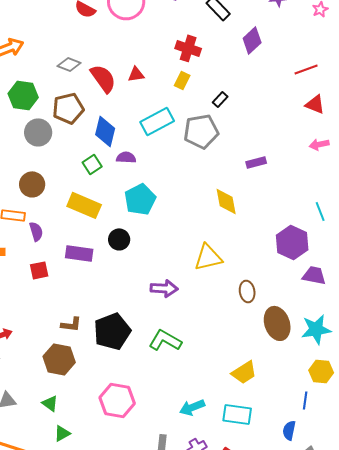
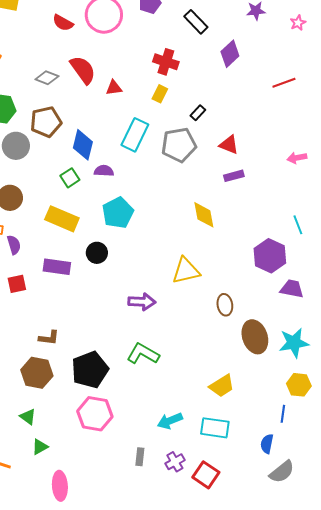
red semicircle: (103, 78) -> (83, 70), moved
red triangle: (315, 104) -> (229, 145), moved
cyan rectangle: (157, 121) -> (135, 135), turned -36
black pentagon: (112, 331) -> (90, 370), moved

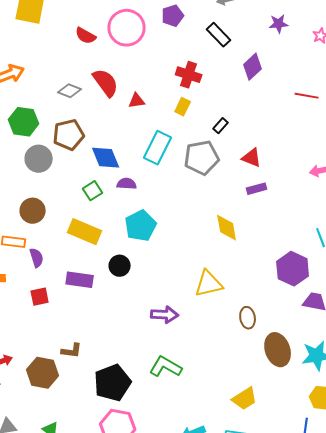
red line: (284, 83) -> (307, 96), turned 30
blue diamond: (83, 145) -> (106, 158), turned -36
brown hexagon: (37, 373) -> (43, 373), moved

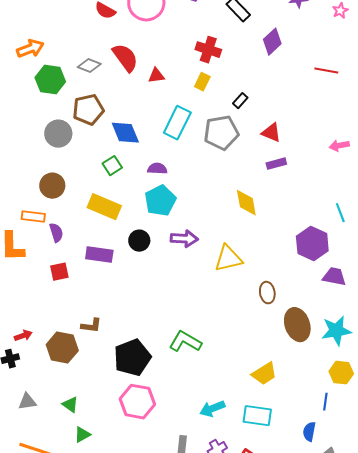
green hexagon: (24, 122) -> (50, 80), moved
purple semicircle: (127, 184) -> (157, 169), moved
purple arrow: (165, 315) -> (184, 239), moved

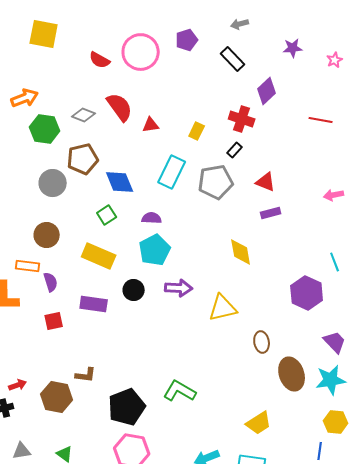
red cross: (208, 50) -> (242, 119), moved
purple trapezoid: (334, 277) -> (335, 342), moved, turned 35

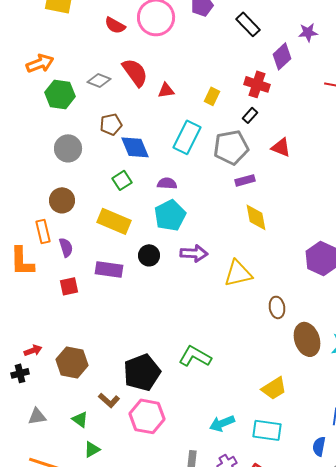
purple star: (293, 48) -> (308, 32), moved
brown pentagon: (83, 159) -> (111, 124), moved, size x0.7
purple rectangle: (271, 213) -> (245, 180), moved
orange rectangle: (28, 266) -> (43, 231), turned 70
brown L-shape: (86, 375) -> (109, 400), moved, turned 35

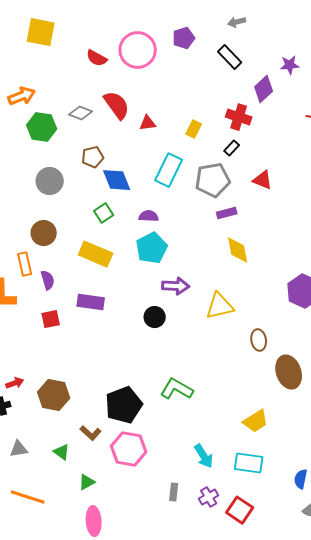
black circle: (149, 255) -> (155, 317), moved
cyan arrow: (222, 423) -> (204, 456), turned -100
green triangle: (92, 449) -> (87, 482), moved

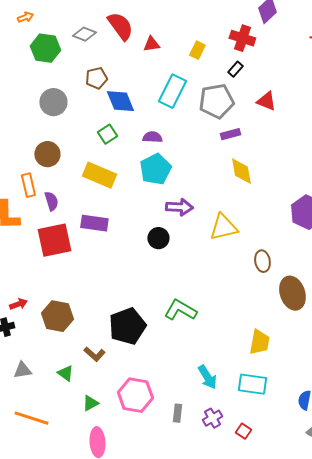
orange arrow: (22, 96) -> (25, 17), size x0.6
red square: (51, 319) -> (54, 240), size x1.8
yellow trapezoid: (256, 421) -> (259, 342), turned -48
pink hexagon: (129, 449) -> (135, 395), moved
red square: (240, 510) -> (243, 431), size x0.6

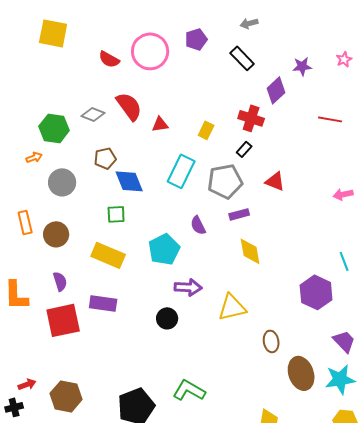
orange arrow: (25, 17) -> (34, 157), moved
green square: (107, 134) -> (116, 214), turned 30
purple semicircle: (152, 137) -> (198, 225), moved, turned -120
orange rectangle: (28, 185) -> (25, 222), moved

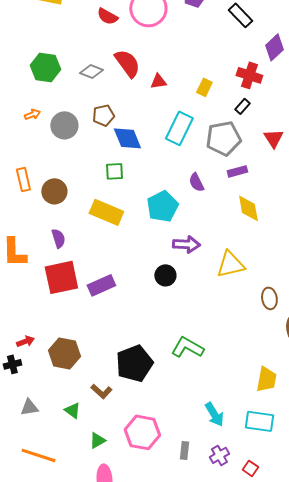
green hexagon: (54, 128) -> (45, 67), moved
red triangle: (275, 181) -> (273, 138), turned 35
gray circle: (62, 182) -> (64, 125), moved
purple rectangle: (103, 303) -> (101, 285), moved, turned -32

